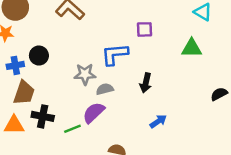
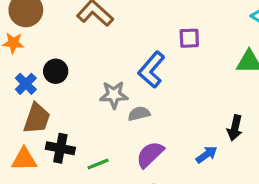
blue L-shape: (115, 54) -> (152, 70), turned -44
blue cross: (15, 65) -> (26, 84), turned -35
black arrow: (146, 83) -> (235, 128), moved
purple semicircle: (94, 113) -> (150, 155), moved

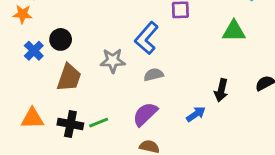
gray semicircle: (139, 114) -> (154, 75), moved
brown trapezoid: (37, 118) -> (69, 78), moved
black cross: (60, 148) -> (70, 124), moved

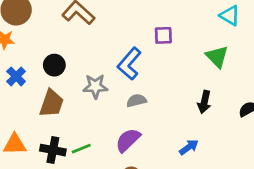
green triangle: (234, 31) -> (217, 57), turned 45
black circle: (61, 39) -> (54, 65), moved
black arrow: (221, 90) -> (204, 102), moved
blue arrow: (196, 114) -> (189, 147), moved

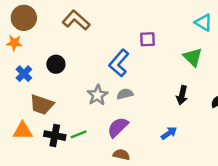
gray star: (95, 86) -> (98, 95), moved, turned -30
brown trapezoid: (51, 103) -> (42, 105), moved, turned 90

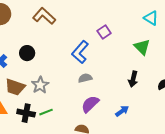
purple square: (148, 39) -> (104, 32), turned -32
gray star: (98, 95) -> (40, 85), moved
purple semicircle: (118, 127) -> (90, 104), moved

